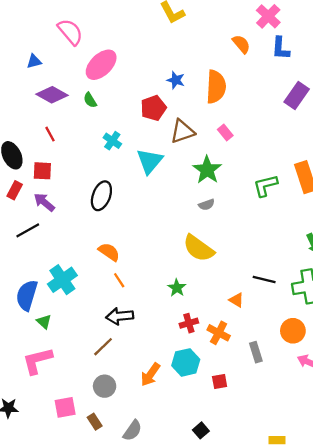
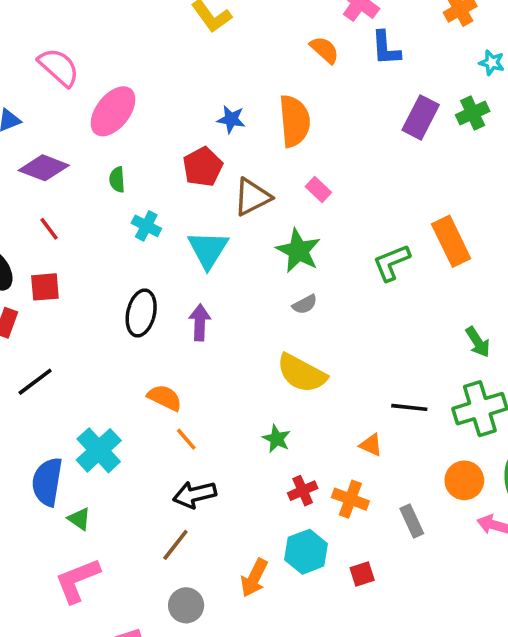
green semicircle: (90, 100) -> (117, 180), moved, turned 35
purple arrow: (44, 202) -> (200, 322), moved, turned 60

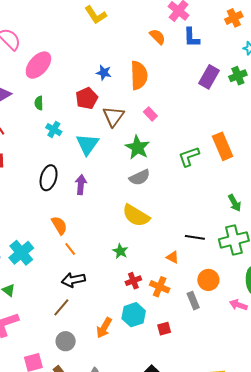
brown triangle: (252, 197) -> (113, 116), turned -30
gray semicircle: (305, 304) -> (140, 177), size x1.5
orange semicircle: (165, 398) -> (59, 225), turned 30
orange circle: (464, 480) -> (208, 280), moved

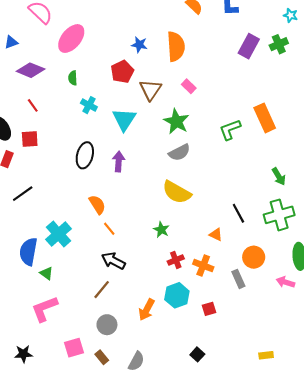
black line: (195, 237) -> (238, 213), turned 54
black arrow: (73, 280) -> (113, 261), turned 40

